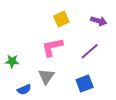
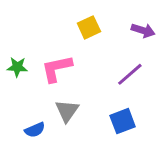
pink L-shape: (52, 47) -> (57, 68), moved
green star: (12, 61) -> (17, 67), moved

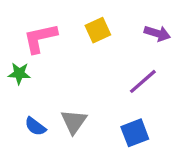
pink L-shape: (57, 68) -> (40, 38), moved
blue semicircle: (35, 130) -> (35, 126), moved, turned 60

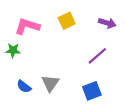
pink L-shape: (40, 38) -> (27, 26), turned 30

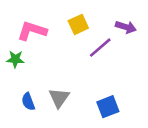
purple line: (97, 56) -> (100, 48), moved
blue semicircle: (24, 87) -> (28, 102), turned 32

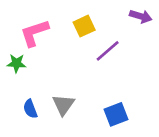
purple arrow: (126, 27) -> (141, 16), moved
pink L-shape: (32, 31) -> (34, 33), turned -36

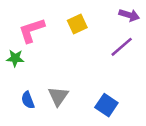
purple line: (108, 51) -> (122, 47), moved
blue square: (116, 114) -> (106, 105), turned -35

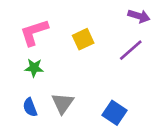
yellow square: (77, 24) -> (83, 39), moved
green star: (15, 58) -> (34, 68), moved

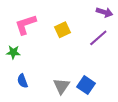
green star: (34, 68) -> (13, 52), moved
gray triangle: (63, 103) -> (61, 86), moved

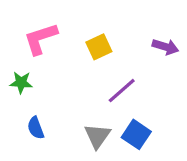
purple arrow: (104, 12) -> (165, 47), moved
purple line: (98, 38) -> (122, 91), moved

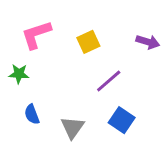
gray triangle: (97, 136) -> (72, 127), moved

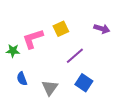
pink L-shape: (36, 35) -> (33, 39), moved

